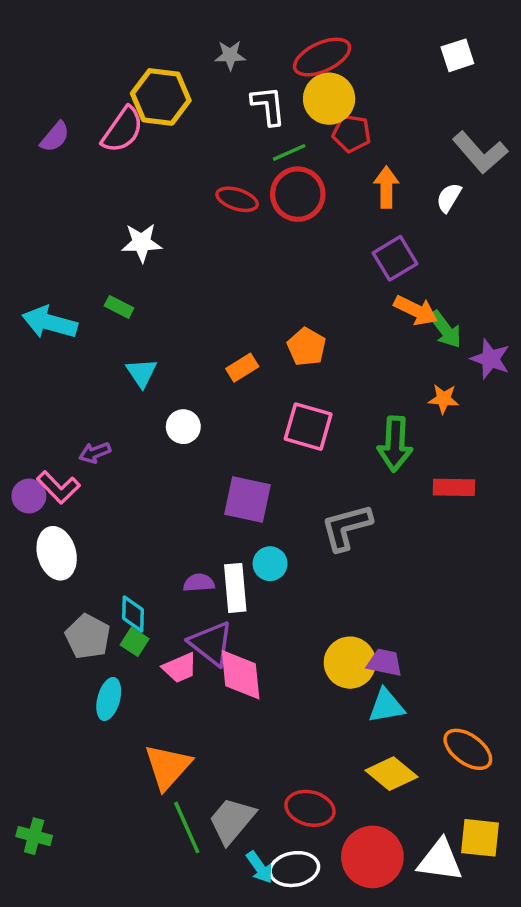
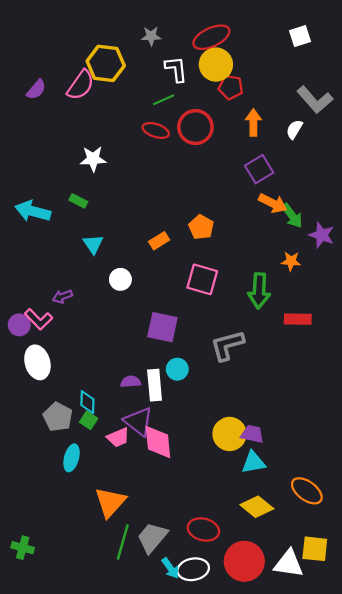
green line: (289, 152) -> (164, 100), moved
green line: (187, 827) -> (123, 542), turned 40

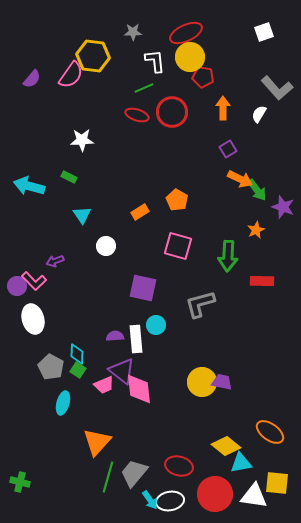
purple square: (259, 169) -> (228, 149), size x0.7
orange star: (291, 261) -> (256, 230), turned -30
cyan triangle: (253, 462) -> (241, 463), moved

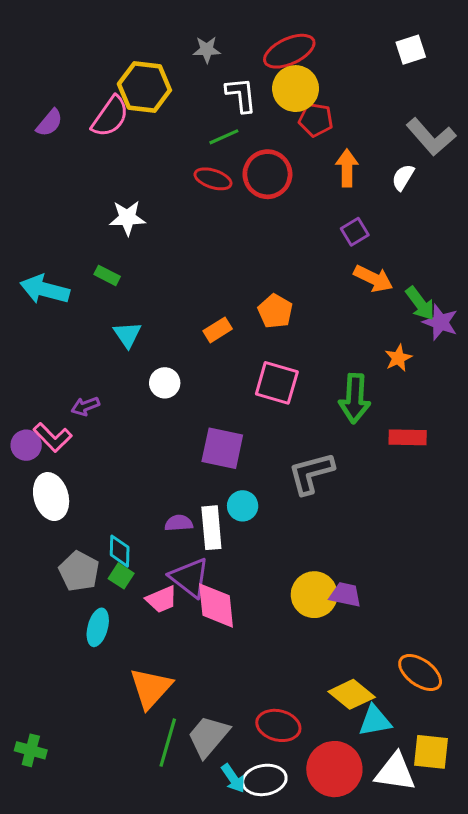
green arrow: (257, 190) -> (420, 303), moved

